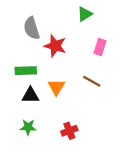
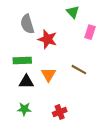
green triangle: (85, 14) -> (73, 12), turned -40
pink rectangle: (100, 47) -> (90, 32), moved

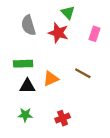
green triangle: (73, 12) -> (68, 13), moved
red star: (48, 39) -> (58, 33), moved
orange triangle: (49, 75) -> (51, 79), turned 35

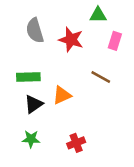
green triangle: (68, 13) -> (98, 15), moved, turned -48
brown line: (83, 73) -> (101, 77), moved
black triangle: (27, 86) -> (34, 104), turned -35

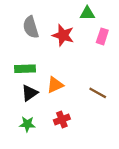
brown line: (101, 77) -> (98, 93), moved
red cross: (76, 143) -> (62, 120), moved

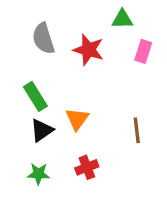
green rectangle: (25, 69) -> (35, 96), turned 60
orange triangle: (55, 85) -> (77, 119), turned -30
brown line: (98, 93) -> (137, 130), turned 54

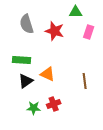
green rectangle: (35, 96) -> (22, 60), turned -54
orange triangle: (77, 119) -> (48, 74), turned -42
green star: (39, 174) -> (34, 108), moved

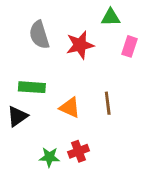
red star: (55, 31) -> (80, 45), turned -30
black triangle: (26, 81) -> (17, 116), moved
brown line: (85, 81) -> (108, 103), moved

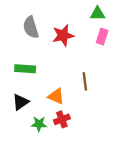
green triangle: (111, 17) -> (98, 14), moved
orange triangle: (70, 108) -> (56, 96), moved
black triangle: (17, 116) -> (20, 102), moved

